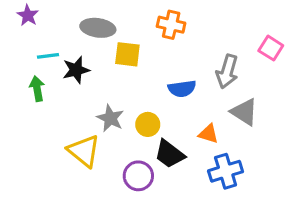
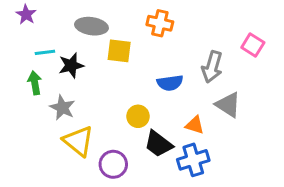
gray star: (110, 118) -> (62, 108), moved
blue cross: (226, 171) -> (193, 160), moved
purple circle: (138, 176) -> (113, 164), moved

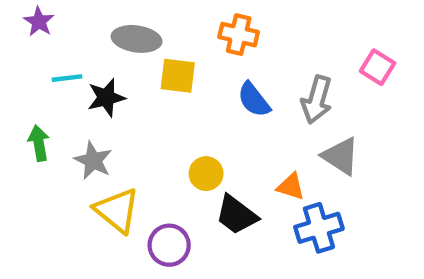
green arrow: (35, 83) -> (39, 143), moved
blue semicircle: (170, 83) -> (254, 100), moved, turned 60
blue cross: (193, 160) -> (319, 228), moved

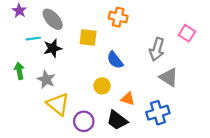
gray ellipse: (137, 39) -> (53, 19), moved, turned 40
blue semicircle: (254, 100) -> (115, 60), moved
orange triangle: (291, 187) -> (128, 99), moved
black trapezoid: (236, 215) -> (117, 120), moved

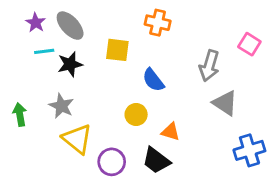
purple star: (19, 11) -> (36, 23), moved
green arrow: (19, 71) -> (20, 115), moved
blue cross: (158, 113) -> (249, 150), moved

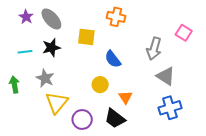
cyan line: (44, 51) -> (25, 52), moved
orange triangle: (170, 132) -> (125, 97), turned 40
yellow triangle: (77, 139) -> (57, 103), turned 30
blue cross: (249, 150) -> (170, 108), moved

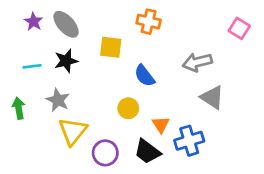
pink square: (184, 33) -> (239, 28), moved
gray arrow: (154, 49) -> (197, 62), turned 60
blue cross: (170, 108) -> (189, 141), moved

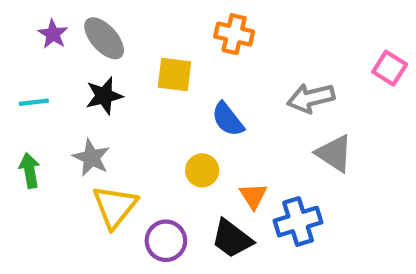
pink square: (239, 28) -> (390, 68), moved
cyan line: (32, 66) -> (34, 102), moved

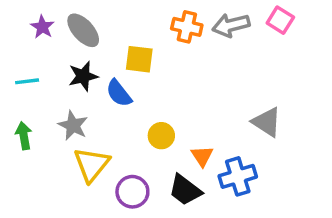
pink square: (390, 68) -> (280, 20), moved
gray arrow: (311, 98) -> (231, 25), moved
blue semicircle: (228, 119) -> (119, 93), moved

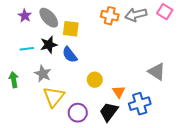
yellow square: (139, 59) -> (71, 29), moved
cyan line: (27, 81) -> (27, 49), moved
black trapezoid: (185, 190) -> (109, 112), turned 90

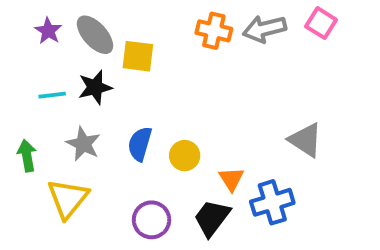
blue semicircle: (70, 55) -> (140, 144), moved, turned 54
yellow triangle: (54, 97) -> (68, 198), moved

